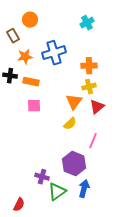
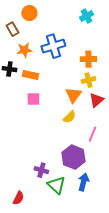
green triangle: (57, 192) -> (56, 185), turned -42

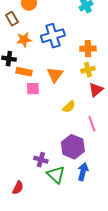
orange rectangle: (30, 75) -> (24, 72), moved
orange triangle: (73, 95) -> (55, 75), moved
pink line: (92, 134) -> (92, 124), turned -42

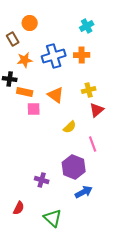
orange cross: (88, 49) -> (82, 55), moved
orange triangle: (55, 75) -> (56, 95), turned -30
blue arrow: (83, 172) -> (84, 192), turned 48
green triangle: (56, 175) -> (53, 218), moved

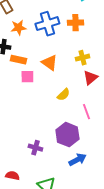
red semicircle: (19, 208) -> (12, 176), turned -104

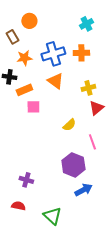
orange rectangle: (18, 60) -> (24, 90), turned -35
orange triangle: (49, 63) -> (55, 81), moved
purple cross: (35, 148) -> (26, 180), moved

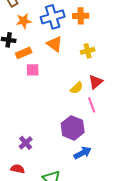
red triangle: (96, 108) -> (96, 82), moved
yellow semicircle: (69, 125) -> (77, 88), moved
purple cross: (26, 180) -> (26, 143), turned 32

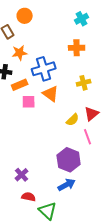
blue cross: (53, 17) -> (44, 69), moved
orange triangle: (55, 44) -> (51, 94), moved
blue arrow: (83, 153) -> (67, 185), moved
red semicircle: (18, 169) -> (29, 197), moved

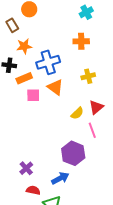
blue arrow: (67, 185) -> (60, 178), moved

